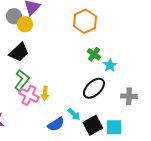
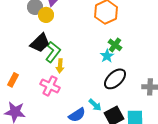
cyan star: (110, 65) -> (107, 56), moved
green L-shape: (22, 80) -> (53, 52), moved
yellow arrow: (45, 93) -> (60, 66), moved

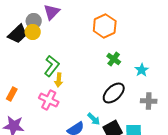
yellow circle: (46, 15) -> (33, 32), moved
black trapezoid: (40, 43) -> (18, 34), moved
cyan star: (107, 56) -> (142, 70), moved

